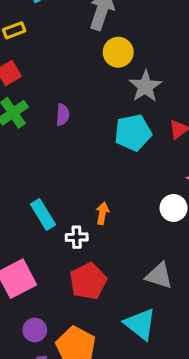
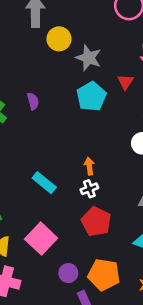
white cross: (77, 237) -> (89, 189), moved

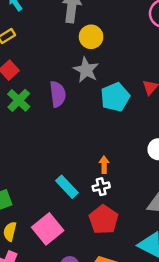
gray star: (89, 58) -> (86, 70), moved
purple semicircle: (33, 101) -> (58, 94), size x1.5
cyan rectangle: (44, 183) -> (67, 187), moved

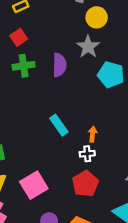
cyan pentagon: (115, 97) -> (111, 75), turned 30
green cross: (19, 100) -> (24, 66), turned 30
cyan rectangle: (67, 187) -> (59, 125), moved

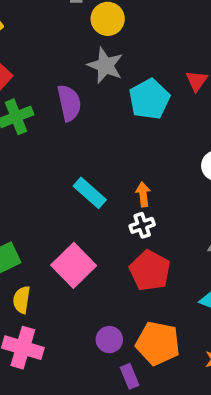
cyan pentagon: (111, 75) -> (149, 99), turned -30
pink square: (34, 185) -> (74, 265), moved

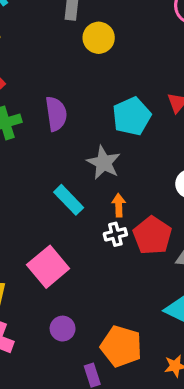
gray star: (105, 65) -> (104, 163), moved
red pentagon: (150, 271) -> (152, 236), moved
purple circle: (109, 340) -> (63, 329), moved

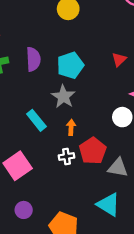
cyan pentagon: (132, 116) -> (70, 65), moved
white cross: (115, 234) -> (66, 156), moved

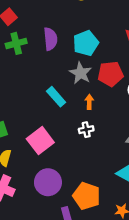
red pentagon: (93, 151) -> (110, 74), moved, turned 30
purple circle: (24, 210) -> (48, 182), size x1.6

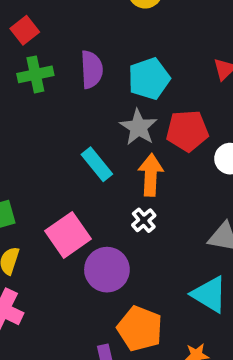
orange arrow: (89, 102) -> (151, 175), size x1.6
white cross: (86, 130) -> (144, 220), turned -32
purple circle: (48, 182) -> (107, 270), moved

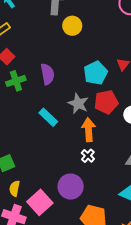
cyan pentagon: (149, 79) -> (96, 73), moved
cyan rectangle: (97, 164) -> (48, 117), moved
pink square: (68, 235) -> (40, 202), moved

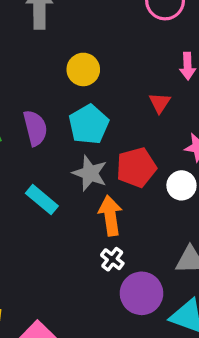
yellow circle: (72, 26) -> (83, 69), moved
cyan pentagon: (96, 73) -> (89, 124), moved
purple circle: (71, 187) -> (141, 293), moved

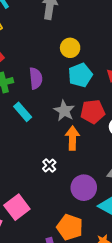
cyan pentagon: (89, 124) -> (80, 75), moved
cyan rectangle: (42, 200) -> (23, 112), moved
white cross: (112, 259) -> (49, 165), moved

